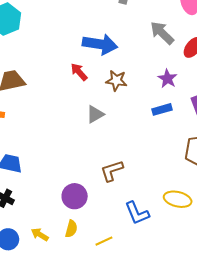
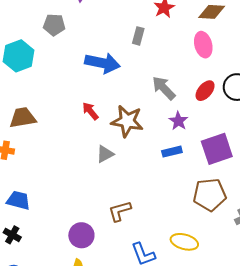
gray arrow: (162, 33) -> (164, 88), moved
blue arrow: (100, 44) -> (102, 63), moved
brown star: (116, 81) -> (127, 121), size x1.5

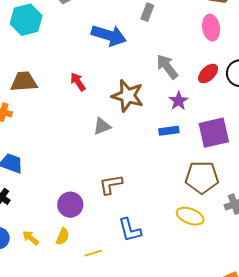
red arrow: (90, 111) -> (78, 82), moved
yellow ellipse: (184, 242) -> (190, 216), moved

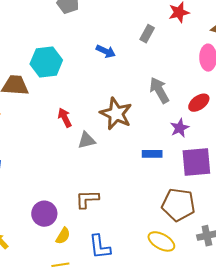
cyan hexagon: (26, 20) -> (46, 62), moved
blue arrow: (109, 35) -> (106, 51), size x0.6
red arrow: (78, 82) -> (65, 118), moved
purple star: (178, 101) -> (180, 128), moved
yellow semicircle: (63, 236) -> (63, 236), moved

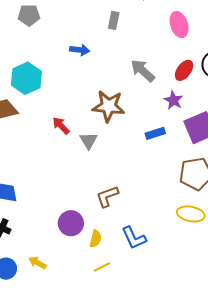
gray triangle: (86, 140) -> (89, 141), turned -30

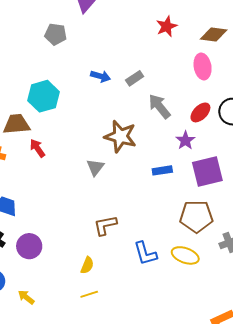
gray rectangle: (114, 20) -> (135, 78), moved, turned 36
red arrow: (61, 126) -> (37, 148), moved
purple circle: (71, 223) -> (29, 246), moved
blue L-shape: (134, 238) -> (145, 253), moved
yellow arrow: (37, 263) -> (26, 297), moved

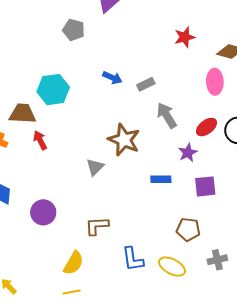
purple square: (207, 171) -> (205, 186), size x0.7
brown pentagon: (196, 216) -> (188, 229), size x0.7
purple circle: (29, 246) -> (43, 212), moved
yellow semicircle: (87, 265) -> (74, 263), size x1.4

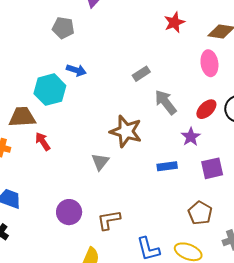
blue arrow: (112, 78) -> (76, 70), moved
purple circle: (43, 212) -> (69, 212), moved
brown pentagon: (188, 229) -> (200, 213), turned 30

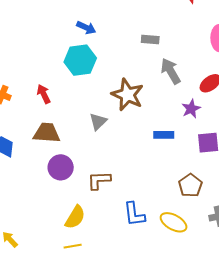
gray rectangle: (141, 74) -> (150, 40), turned 30
cyan hexagon: (50, 90) -> (80, 60), moved
brown trapezoid: (22, 117) -> (47, 133), moved

